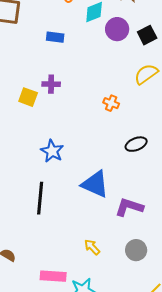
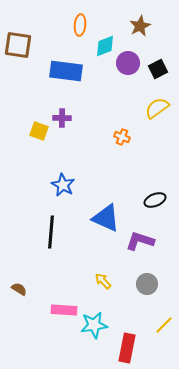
blue rectangle: (55, 37) -> (66, 71), size x1.8
black ellipse: (136, 144) -> (155, 200), moved

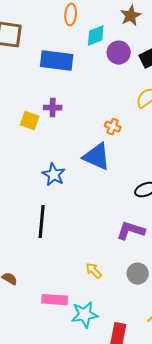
blue triangle: (106, 218) -> (97, 157), moved

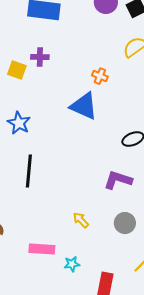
blue star: (54, 175) -> (19, 123), moved
cyan star: (85, 315) -> (72, 264), size x0.6

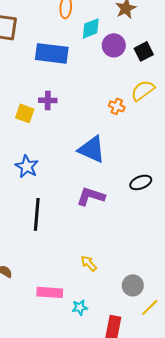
orange cross: (100, 76) -> (117, 106), moved
purple L-shape: (118, 180) -> (91, 196), moved
gray circle: (125, 223) -> (133, 285), moved

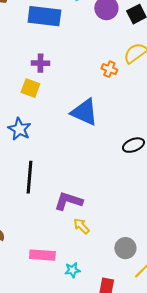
yellow square: (25, 113) -> (30, 88), moved
purple L-shape: (91, 196) -> (68, 201), moved

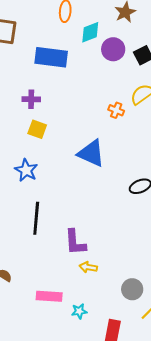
purple cross: (40, 63) -> (31, 99), moved
purple L-shape: (68, 201) -> (75, 242), turned -112
yellow arrow: (81, 226) -> (88, 267), turned -36

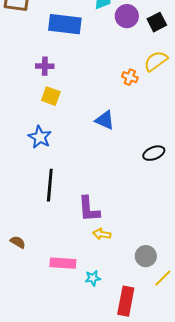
blue triangle: (91, 153) -> (105, 120), size x0.7

